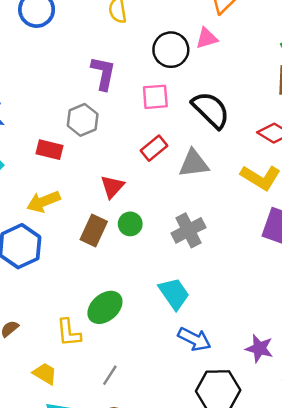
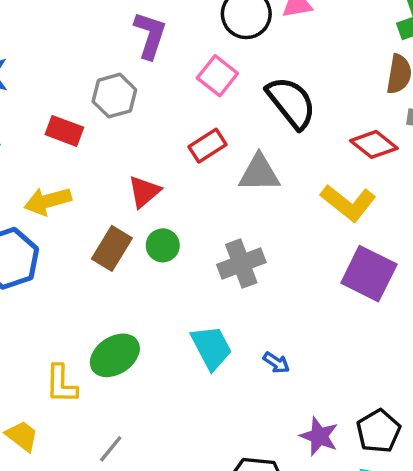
pink square: (155, 97) -> (217, 76), turned 36
blue arrow: (194, 339) -> (276, 363), moved, size x0.6

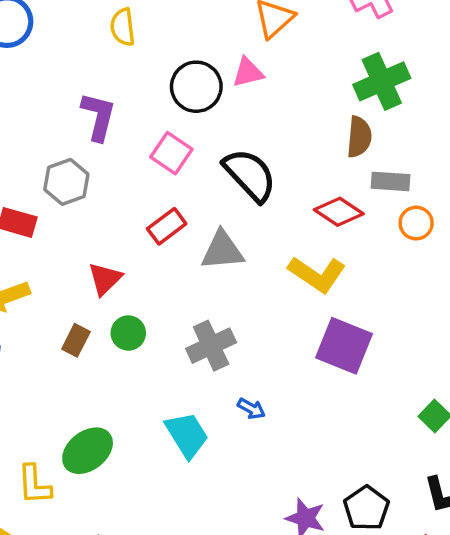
brown rectangle: (112, 248) -> (76, 340), size x0.7
blue arrow: (276, 363) -> (251, 409), moved

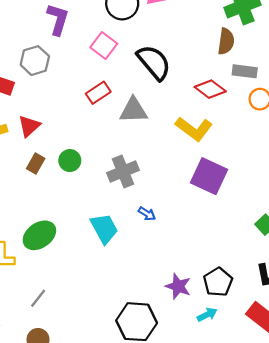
red triangle: (105, 279) -> (29, 126), moved

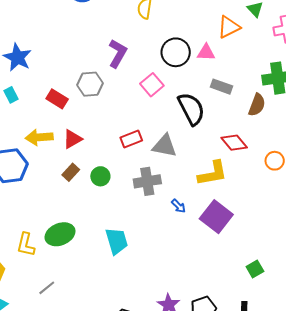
gray rectangle: (245, 71) -> (221, 87), moved
red rectangle: (98, 93) -> (131, 139), moved
yellow L-shape: (194, 129) -> (213, 173), turned -60
gray cross: (123, 171) -> (147, 181), moved
blue arrow: (147, 214) -> (179, 206), moved

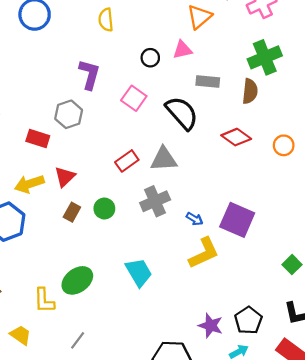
black circle: (176, 52) -> (150, 58), size x0.6
yellow L-shape: (213, 173) -> (204, 253), moved

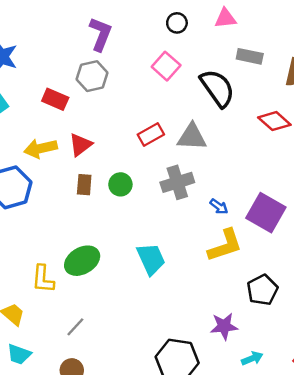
black circle: (150, 58) -> (177, 23), moved
purple L-shape: (89, 74) -> (100, 34), moved
brown rectangle: (72, 212) -> (84, 185), turned -30
black pentagon: (248, 320) -> (262, 290), moved
purple star: (211, 326) -> (224, 326), turned -30

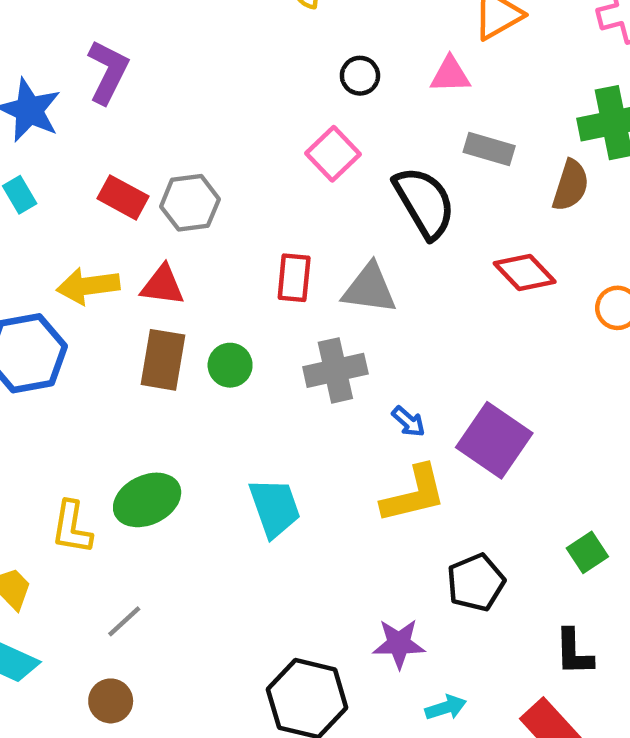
purple L-shape: (100, 34) -> (108, 72), moved
gray hexagon: (92, 76) -> (190, 203), moved
red rectangle: (151, 135) -> (294, 278), turned -60
red triangle: (80, 145) -> (163, 285), turned 40
brown rectangle: (84, 185) -> (163, 360), size x1.5

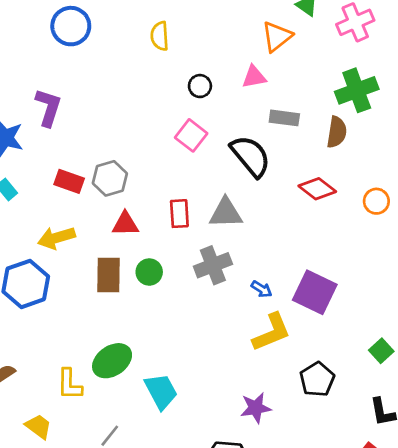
red triangle: (163, 285) -> (125, 224), moved
cyan trapezoid: (275, 508) -> (161, 391), moved
purple star: (399, 644) -> (256, 408), moved

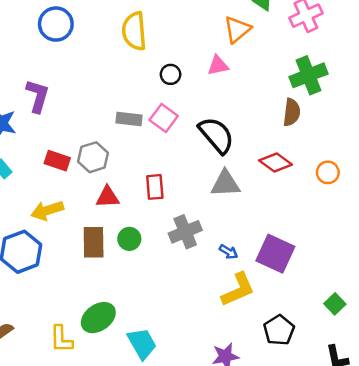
yellow semicircle: (160, 36) -> (134, 31), size x1.5
gray rectangle: (284, 118) -> (129, 119), moved
gray triangle: (226, 213) -> (225, 184), moved

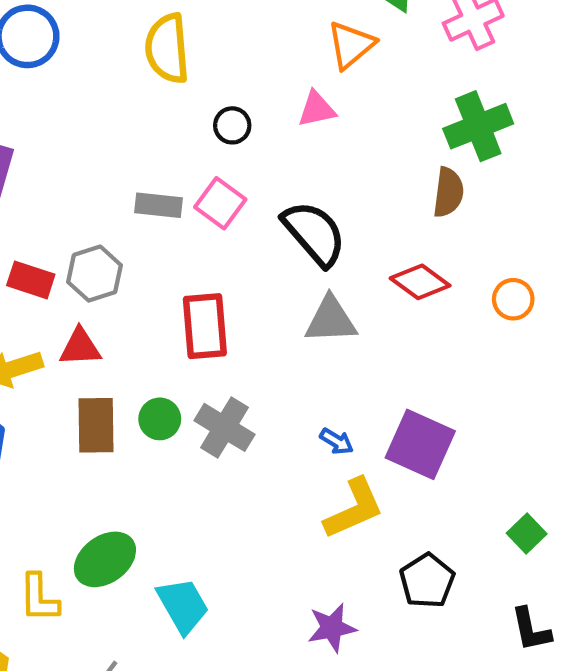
red rectangle: (155, 187) -> (205, 326), size x1.4
red triangle: (108, 197) -> (80, 347), moved
gray cross: (185, 232) -> (224, 427), moved, turned -36

